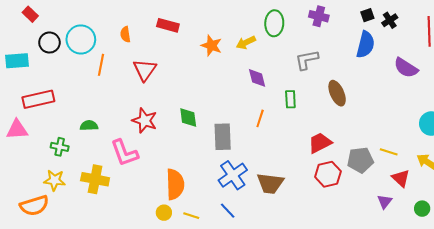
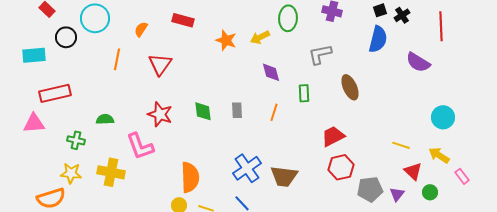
orange semicircle: (125, 34) -> (141, 29), turned 42
cyan circle: (81, 39) -> (95, 18), moved
gray rectangle: (223, 137) -> (237, 110), moved, size x0.6
gray pentagon: (360, 160) -> (370, 189), moved
green circle: (422, 209) -> (430, 192), moved

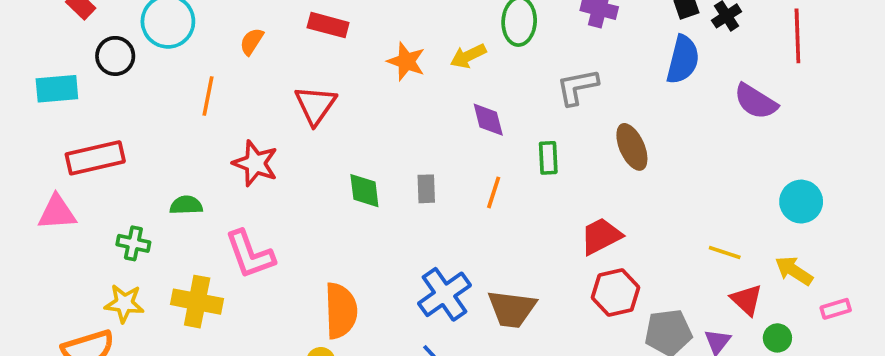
red triangle: (160, 64) -> (315, 105), moved
red star: (160, 114) -> (255, 163), moved
pink rectangle: (462, 176) -> (836, 309), turned -70

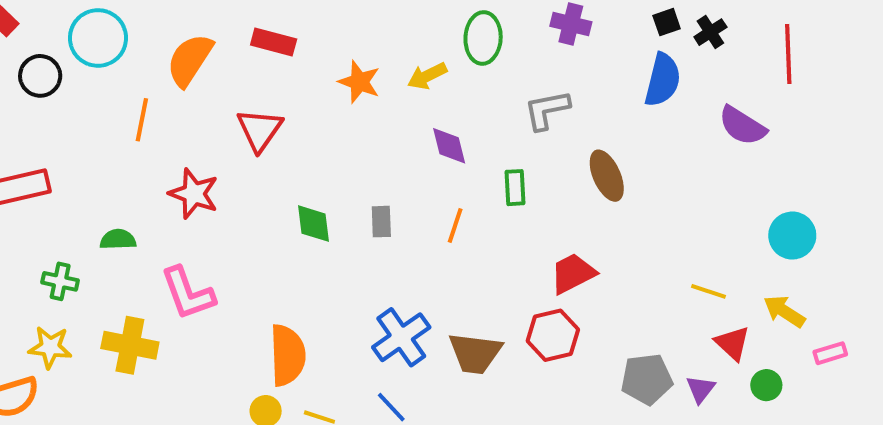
orange semicircle: (252, 41) -> (190, 60), size x1.8
red hexagon: (616, 292) -> (553, 335), moved

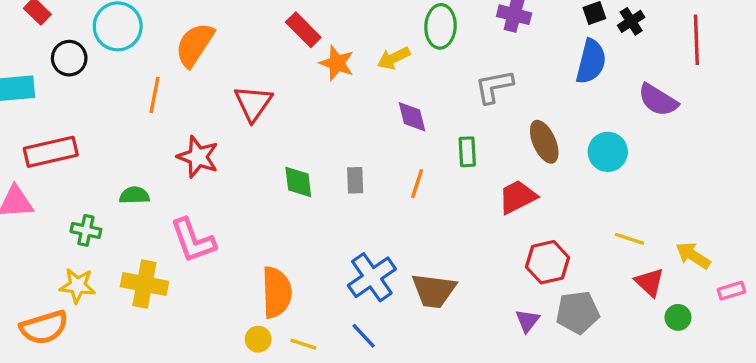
red rectangle: (274, 42) -> (303, 30), moved, turned 30
cyan circle: (792, 236) -> (608, 152), moved
red trapezoid: (573, 273) -> (517, 197), moved
red hexagon: (553, 335) -> (548, 262), moved
purple triangle: (701, 389) -> (527, 321), moved

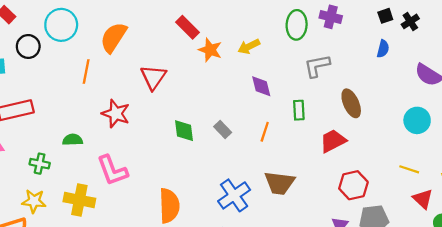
green ellipse: (440, 26) -> (297, 25), moved
blue semicircle: (591, 61) -> (383, 49), size x0.6
cyan circle: (608, 152) -> (417, 120), moved
gray rectangle: (355, 180) -> (223, 129), turned -42
brown trapezoid: (434, 291) -> (280, 183), moved

